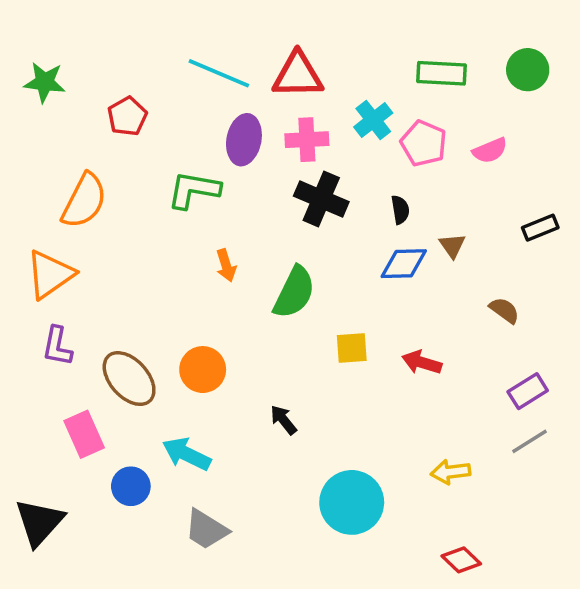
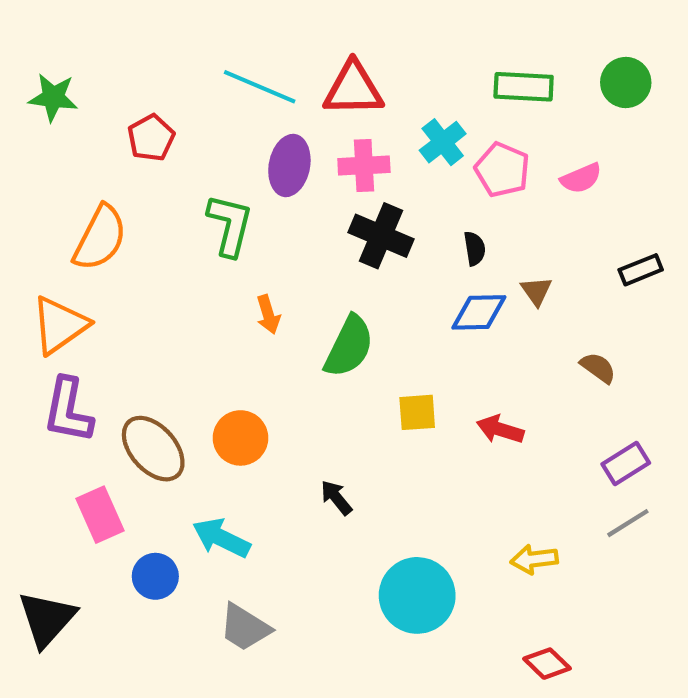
green L-shape: (194, 190) -> (230, 225), turned 94
purple L-shape: (57, 346) -> (68, 410), size x1.4

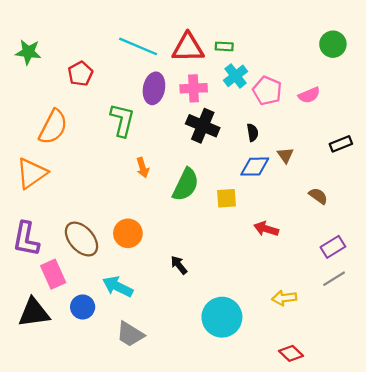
green rectangle: (524, 87) -> (224, 46), moved, size x0.6
purple L-shape: (68, 410) -> (26, 239), moved
yellow square: (417, 412) -> (226, 198), moved
black triangle: (47, 619) -> (34, 313), moved, turned 40

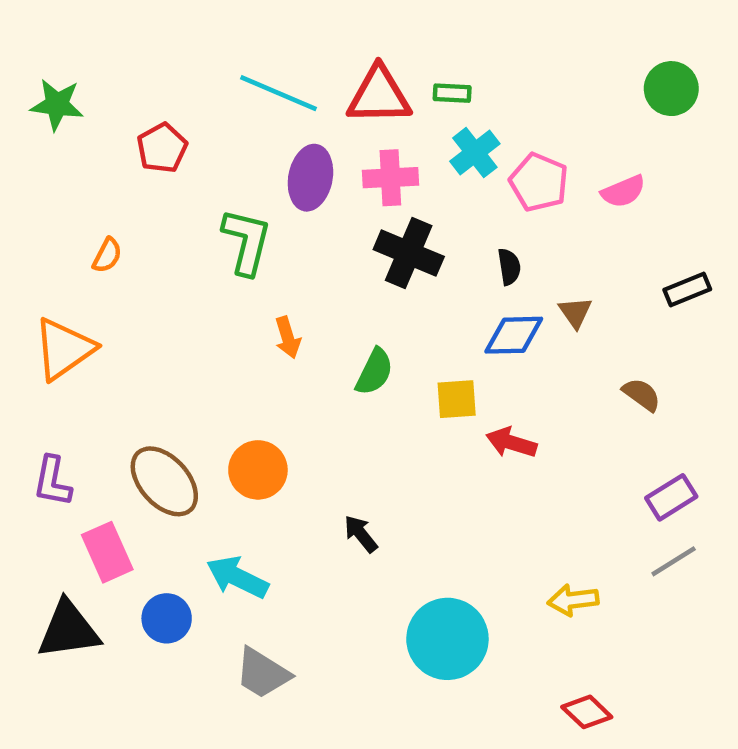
orange semicircle: (53, 127) -> (107, 255), size x0.5
green semicircle: (186, 185) -> (374, 372), size x0.7
red arrow: (266, 229) -> (511, 443), moved
purple L-shape: (26, 239) -> (52, 481), size x0.7

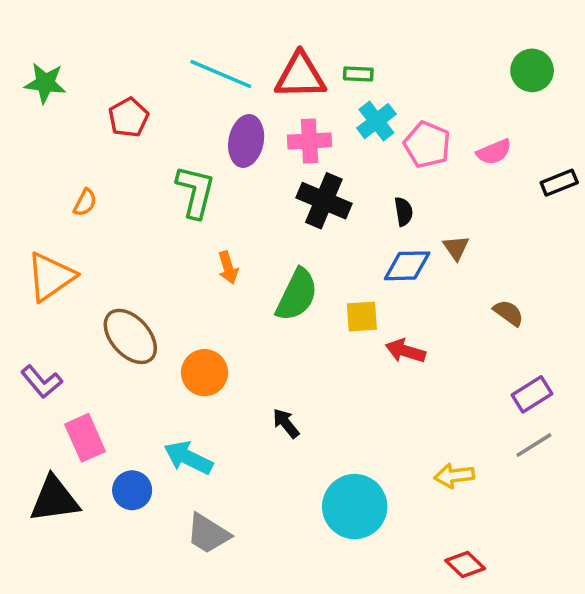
black rectangle: (687, 290) -> (559, 183), moved
green semicircle: (374, 372) -> (297, 295), size x1.4
purple L-shape: (52, 481) -> (42, 382), turned -51
brown ellipse: (164, 481) -> (130, 336), moved

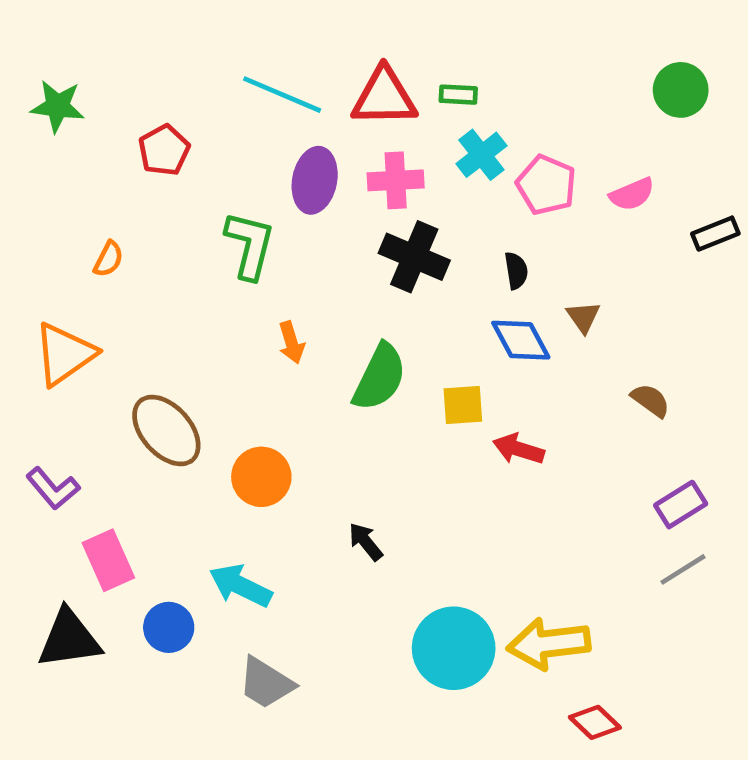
blue diamond: (407, 266) -> (521, 340), turned 63
yellow arrow: (454, 476) -> (549, 644), moved, size x1.6

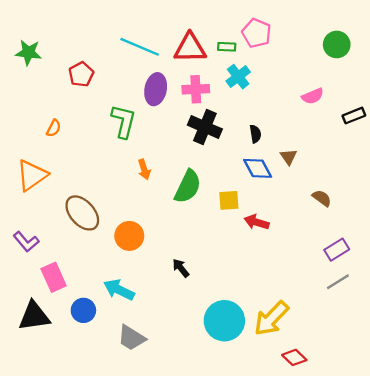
pink pentagon: (546, 185) -> (256, 33), moved
yellow arrow: (549, 644) -> (271, 318), turned -39

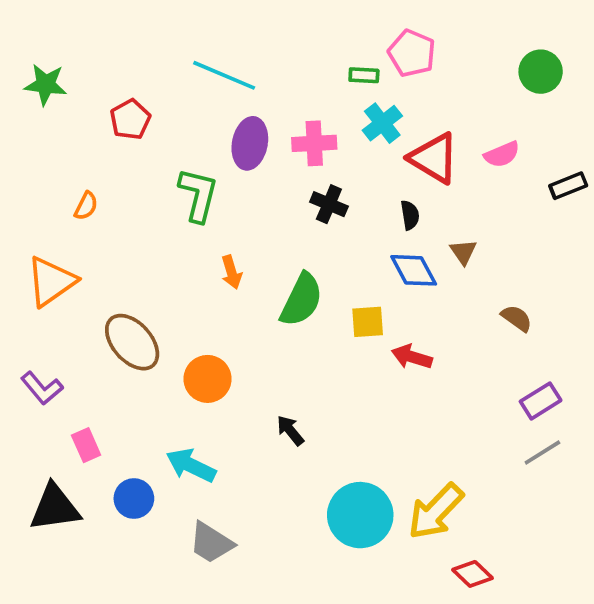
red triangle: (190, 48) -> (434, 158), moved, turned 32
black cross: (205, 127) -> (329, 204), size x0.7
pink rectangle: (54, 277) -> (86, 445), size x0.7

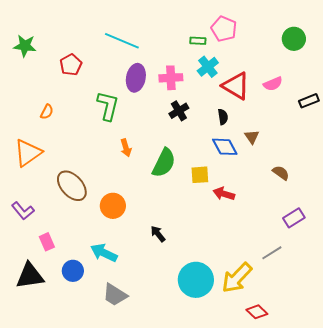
black cross: (329, 204) -> (179, 111), turned 36
gray line: (542, 453) -> (272, 253), moved

